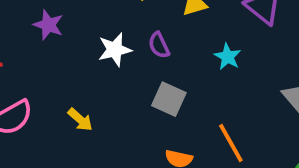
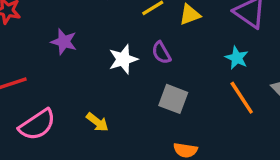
cyan star: (228, 57) -> (237, 58), moved
orange line: (231, 143) -> (242, 98), moved

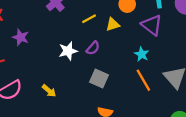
purple star: (64, 42) -> (21, 37), moved
purple semicircle: (161, 53) -> (93, 48), turned -112

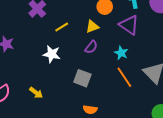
yellow line: (89, 19) -> (62, 27), moved
purple semicircle: (93, 48) -> (91, 47), moved
white star: (68, 51) -> (52, 54), turned 30

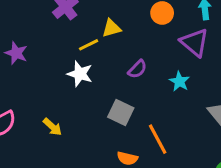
yellow line: (62, 27) -> (89, 45), moved
yellow triangle: (92, 27) -> (111, 28), moved
orange line: (124, 77) -> (158, 139), moved

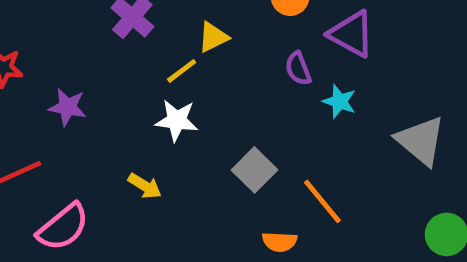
purple semicircle: (137, 69) -> (298, 69), moved, turned 126
gray square: (121, 112) -> (254, 170), turned 30
yellow arrow: (52, 127) -> (145, 186), moved

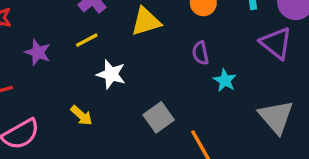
purple triangle: (352, 34) -> (276, 43), moved
yellow triangle: (213, 37) -> (146, 21), size x1.4
yellow line: (182, 71) -> (87, 40), moved

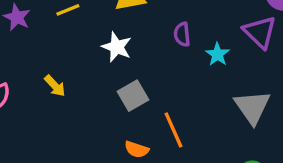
white star: (111, 74) -> (117, 47), moved
cyan star: (225, 80) -> (217, 54), moved

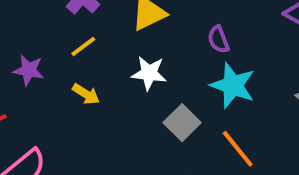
cyan star: (217, 54) -> (233, 85), moved, size x1.6
yellow arrow: (55, 86) -> (86, 94), moved

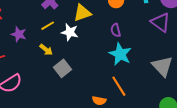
white star: (149, 73) -> (70, 32), moved
gray square: (182, 123) -> (62, 68), moved

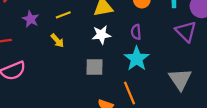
white star: (70, 32) -> (101, 35), moved, turned -30
gray square: (62, 68) -> (94, 67), moved, turned 30

